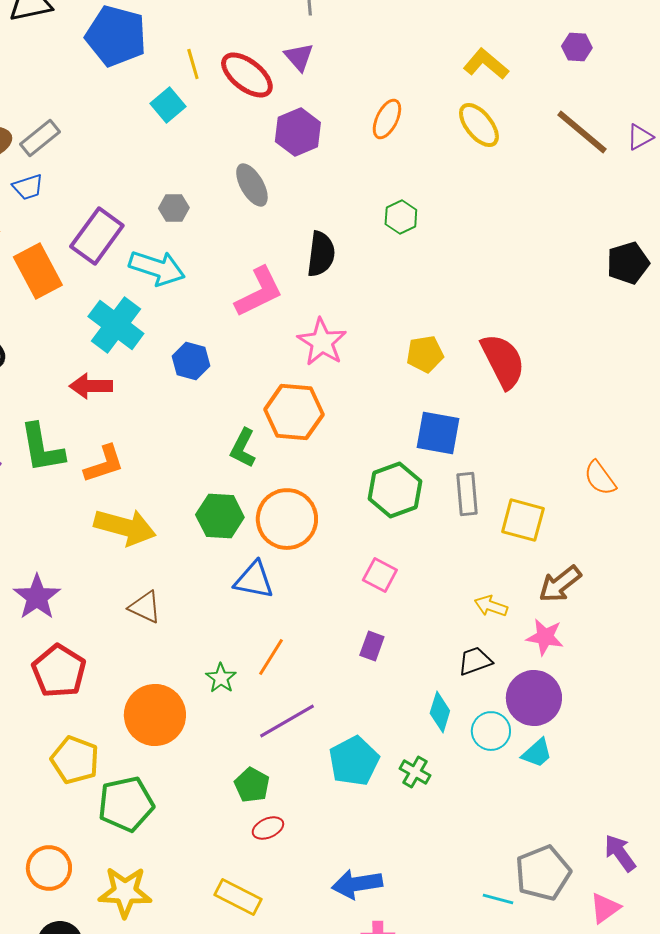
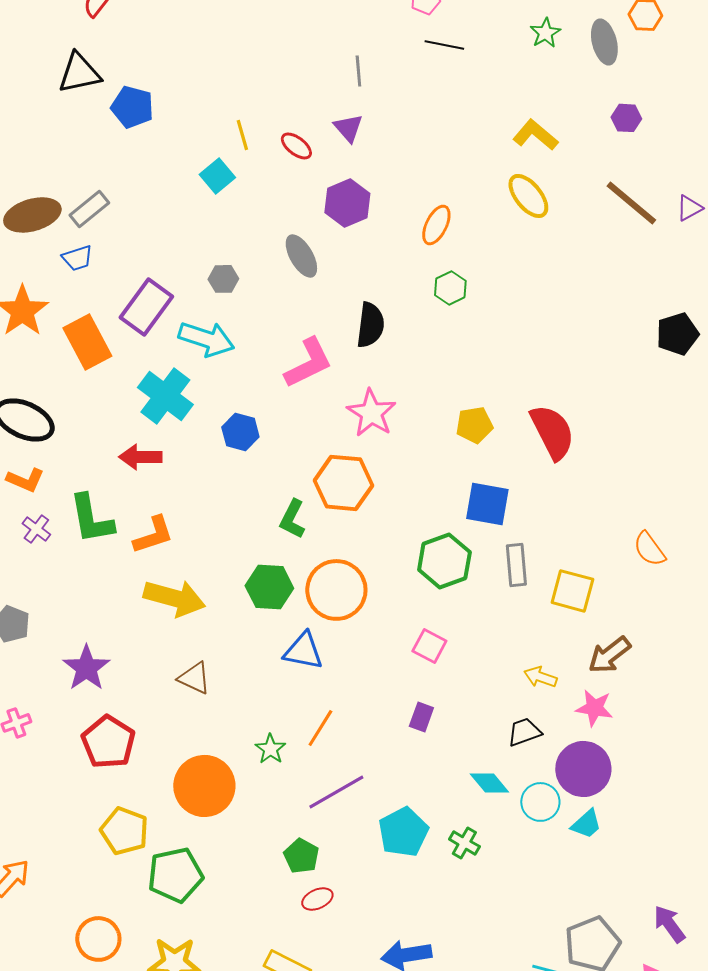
blue pentagon: (116, 36) -> (132, 107), moved, size x0.7
red ellipse: (247, 75) -> (296, 146), size x0.6
orange ellipse: (387, 119) -> (436, 225), moved
cyan diamond: (440, 712) -> (489, 783), turned -57

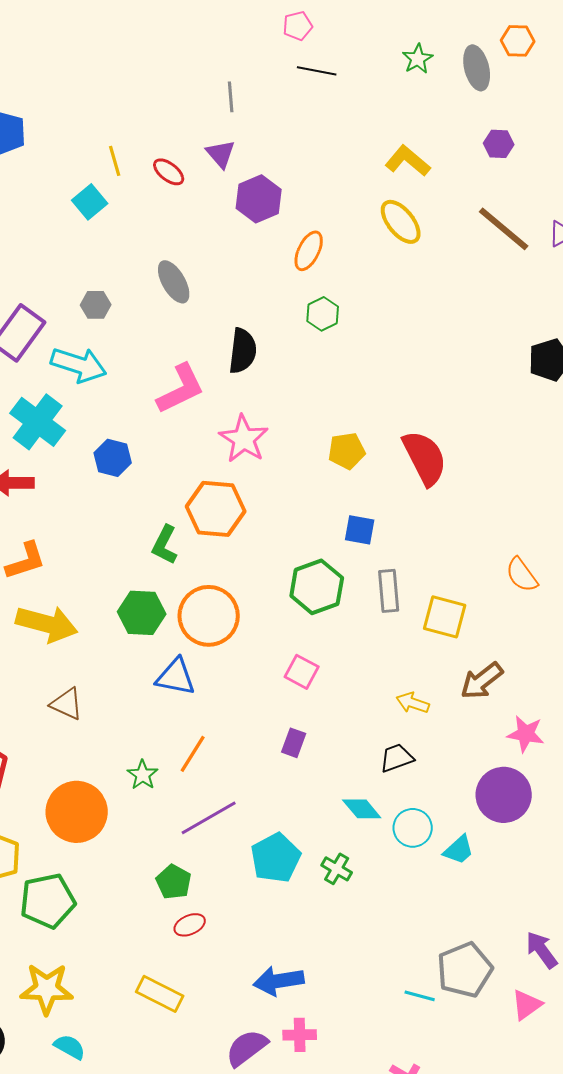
purple hexagon: (347, 203) -> (259, 199), moved
blue square: (487, 504) -> (360, 530), size x0.7
pink star: (594, 708) -> (526, 734), moved
purple circle: (583, 769) -> (504, 795), moved

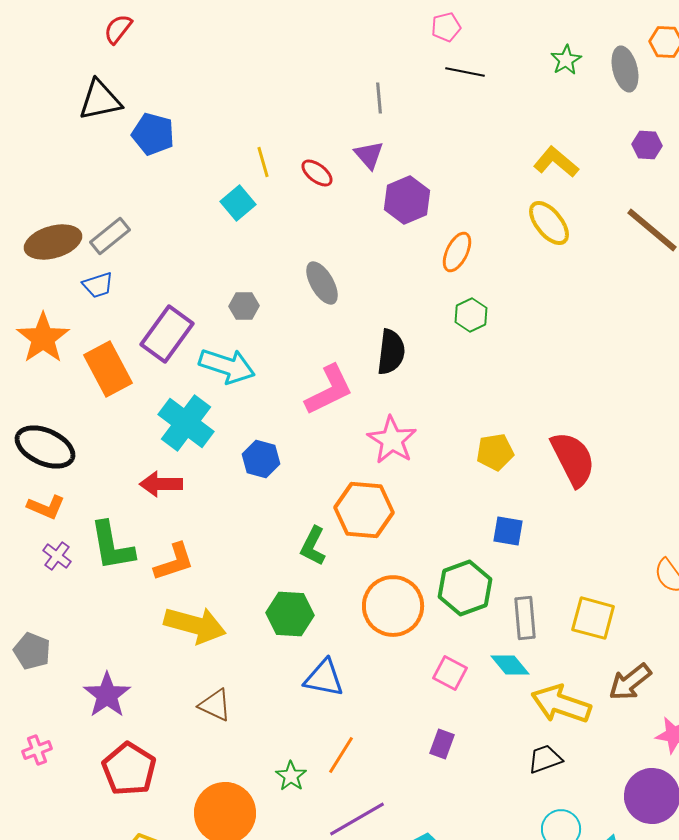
gray rectangle: (389, 591) -> (525, 618), moved
orange circle: (209, 616) -> (393, 606), moved
yellow arrow: (413, 703) -> (561, 704), size x1.8
cyan diamond: (362, 809) -> (510, 665), moved

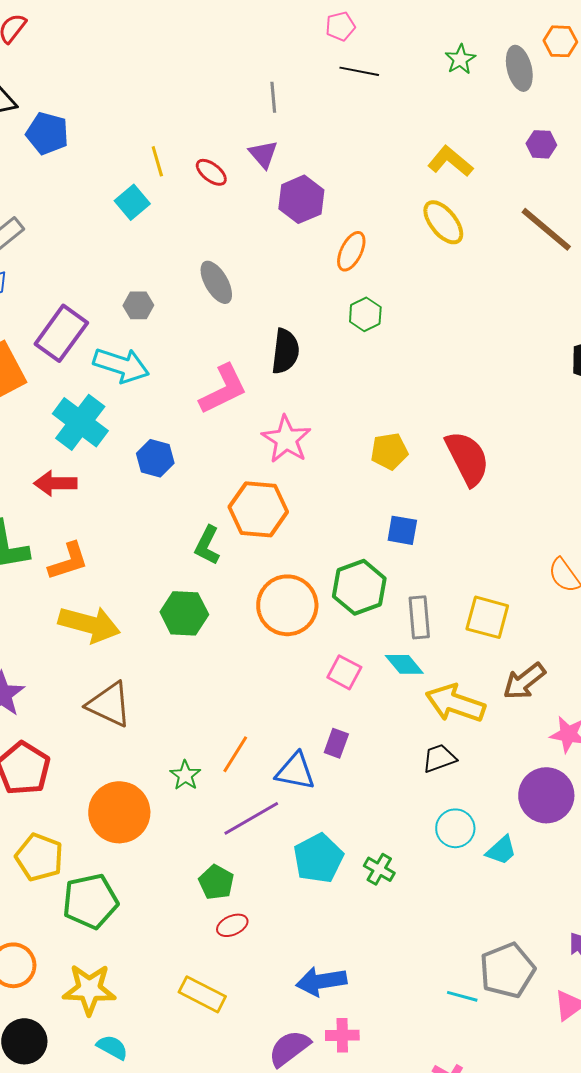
blue triangle: (324, 678) -> (295, 771), moved
brown triangle: (215, 705) -> (109, 704), size x1.4

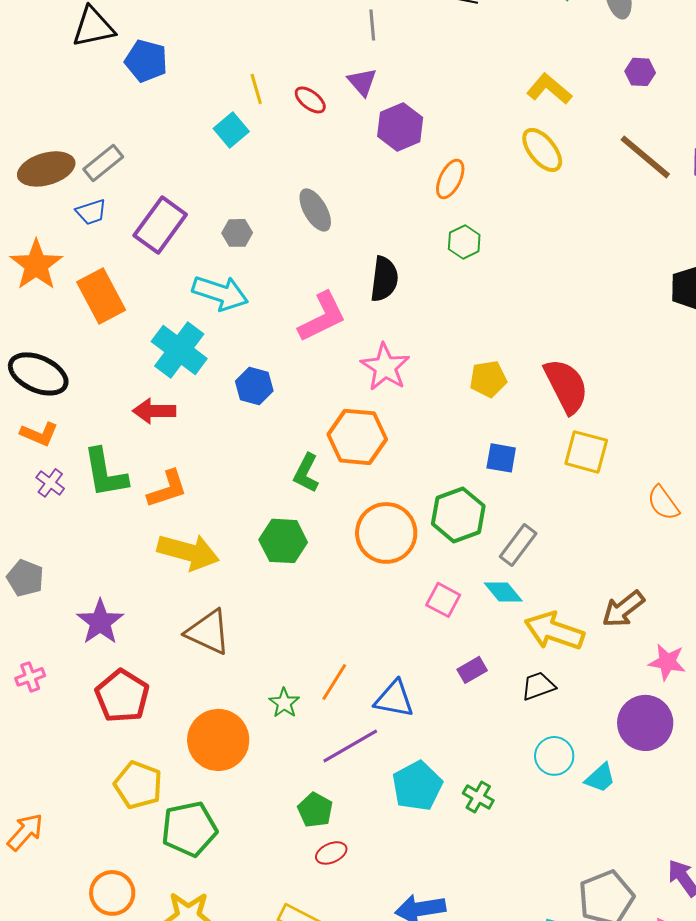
purple rectangle: (61, 333) -> (160, 225), moved
gray rectangle: (419, 617) -> (518, 545), turned 42
yellow square: (487, 617) -> (586, 452), moved
purple rectangle: (336, 743) -> (472, 670), moved, turned 40

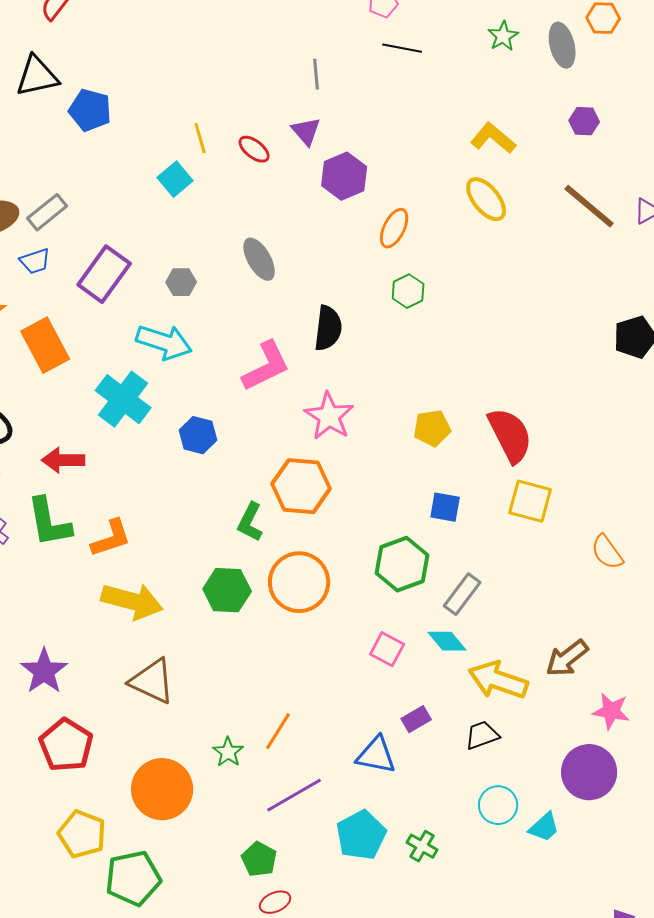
red arrow: (154, 411) -> (63, 460), moved
orange circle: (386, 533) -> (299, 582), moved
blue triangle: (394, 699) -> (376, 755), moved

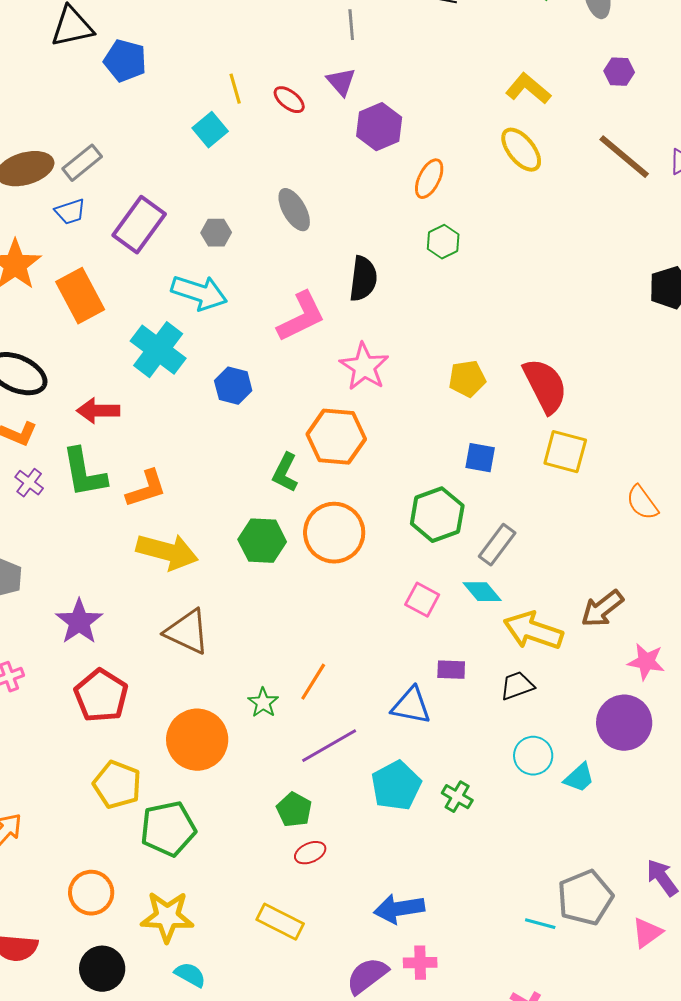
purple rectangle: (416, 719) -> (451, 670), turned 32

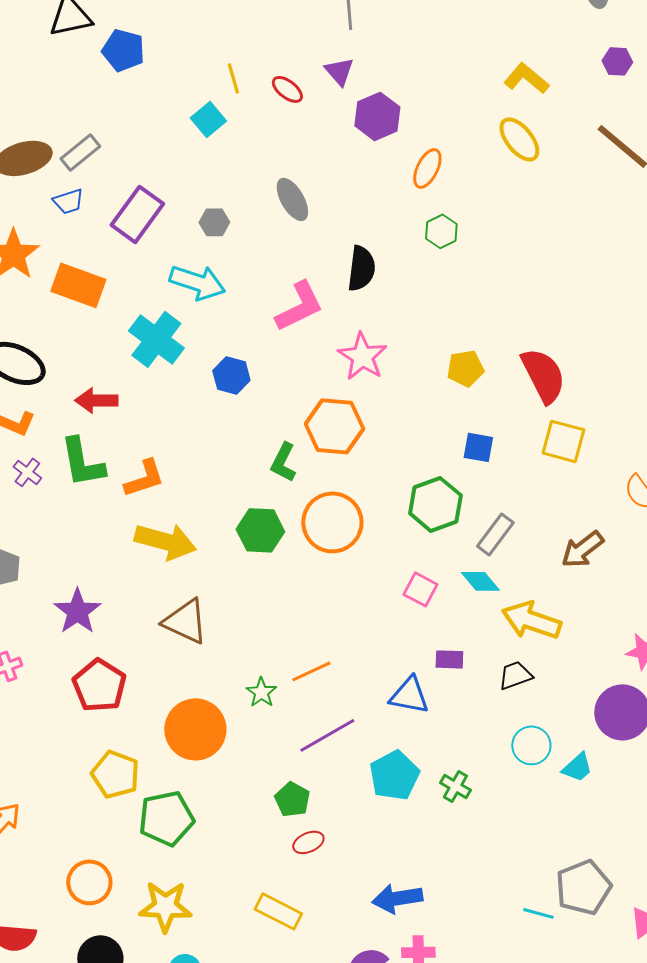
orange rectangle: (80, 296) -> (78, 285), turned -42
brown arrow: (602, 609) -> (582, 549), moved
orange line: (313, 682) -> (311, 671), turned 33

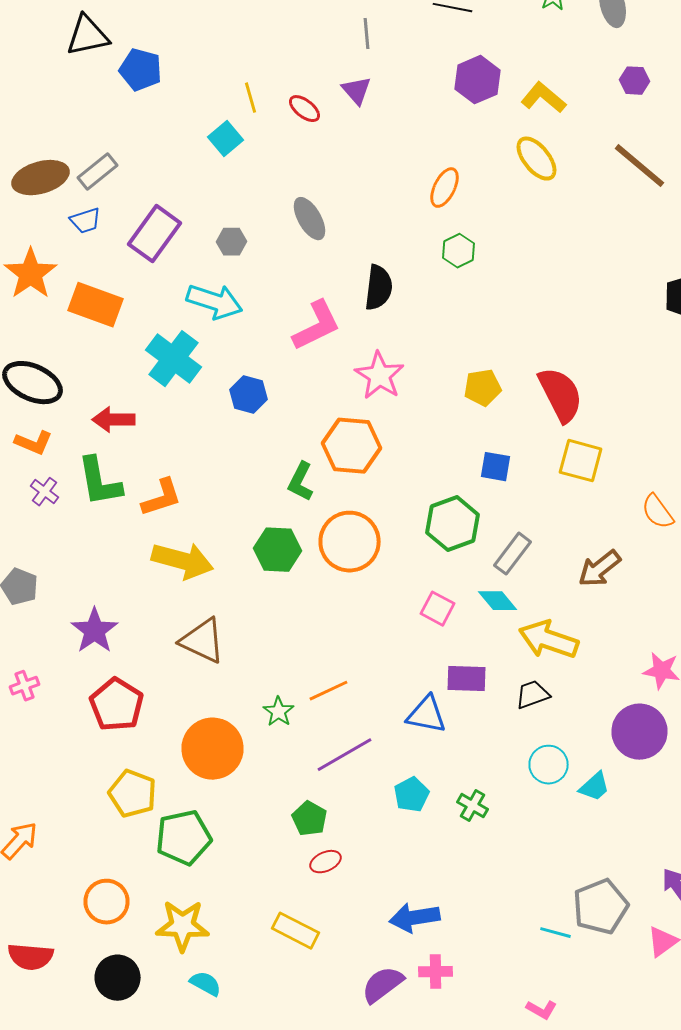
purple hexagon: (377, 116) -> (478, 80), moved
purple rectangle: (449, 659) -> (466, 679), size x1.4
cyan pentagon: (394, 775) -> (412, 795), size x0.7

